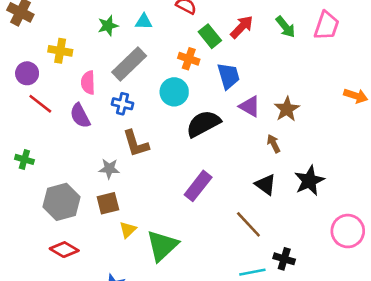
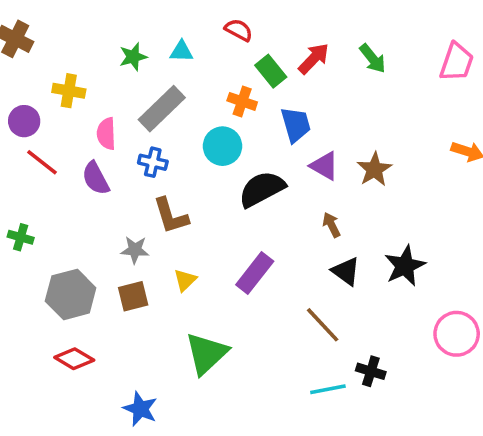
pink trapezoid: (327, 26) -> (457, 62), moved
brown arrow: (274, 144) -> (332, 225), moved
yellow triangle: (128, 230) -> (185, 280), moved

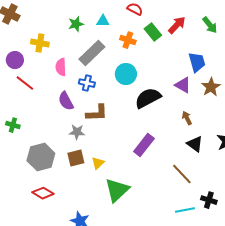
orange cross: (242, 101) -> (128, 40), moved
blue trapezoid: (296, 125) -> (197, 62), moved
purple semicircle: (96, 178) -> (66, 101), moved
brown L-shape: (171, 216) -> (97, 113), turned -75
yellow triangle: (185, 280) -> (98, 163), moved

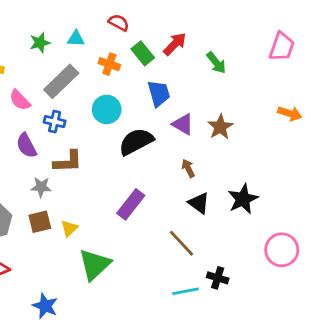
green arrow: (210, 25) -> (216, 63), moved
blue trapezoid: (197, 62) -> (159, 93), moved
pink semicircle: (61, 67) -> (20, 100), turned -42

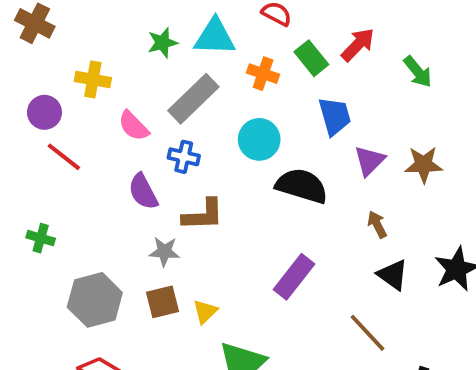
cyan triangle: (76, 39) -> (215, 37), size x1.6
purple triangle: (183, 124) -> (369, 161), turned 45
brown star: (220, 127) -> (424, 165), turned 30
black semicircle: (136, 142) -> (302, 186), turned 45

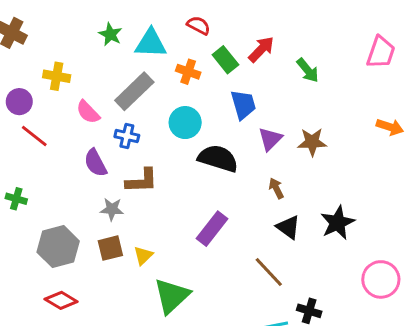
green star: (162, 43) -> (110, 34), moved, turned -30

